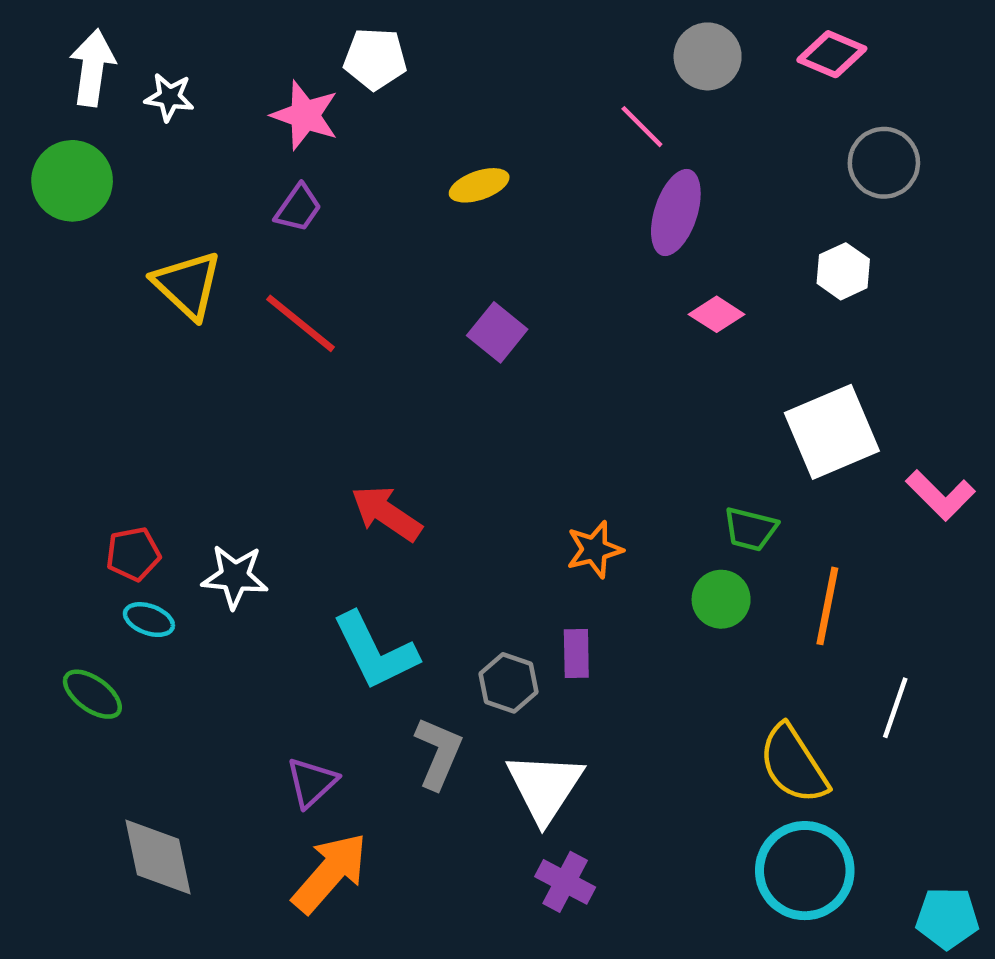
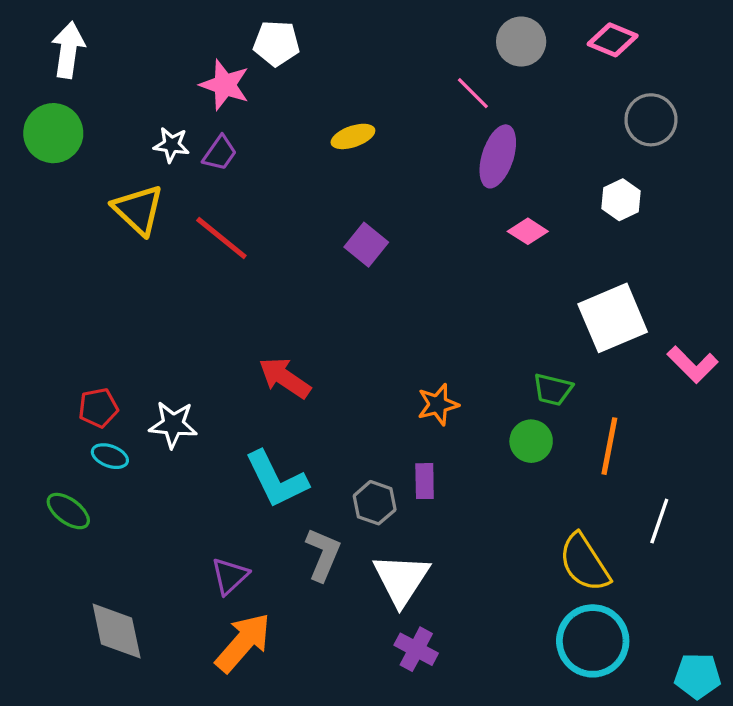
white star: (169, 97) -> (171, 145), moved

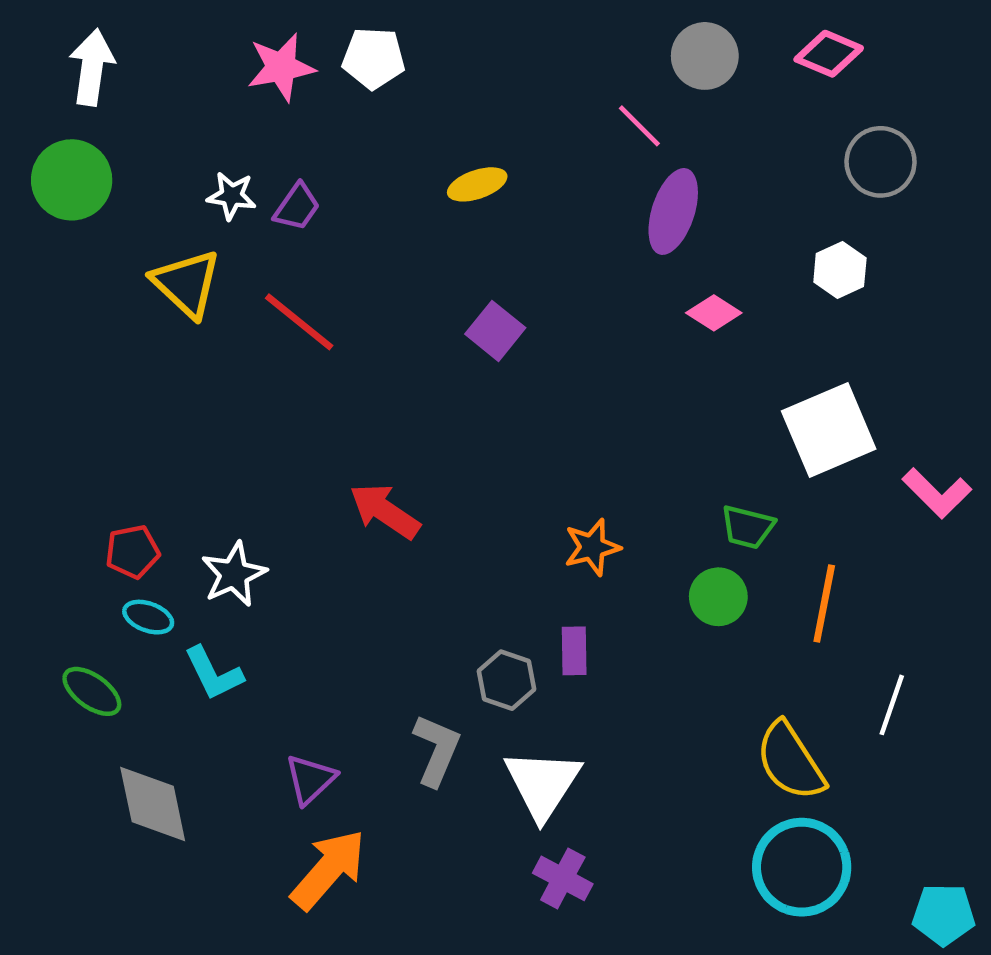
pink star: (225, 85) -> (281, 67), moved, turned -30
white star: (173, 424) -> (234, 574), turned -30
cyan L-shape: (276, 479) -> (214, 673), moved, size x0.7
gray diamond: (117, 631) -> (153, 804), moved

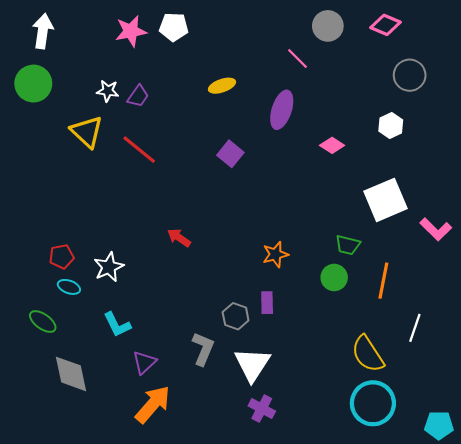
purple ellipse: (673, 211) -> (282, 110), moved
red arrow: (385, 511) -> (179, 238), size x0.7
cyan L-shape: (214, 673) -> (117, 325), moved

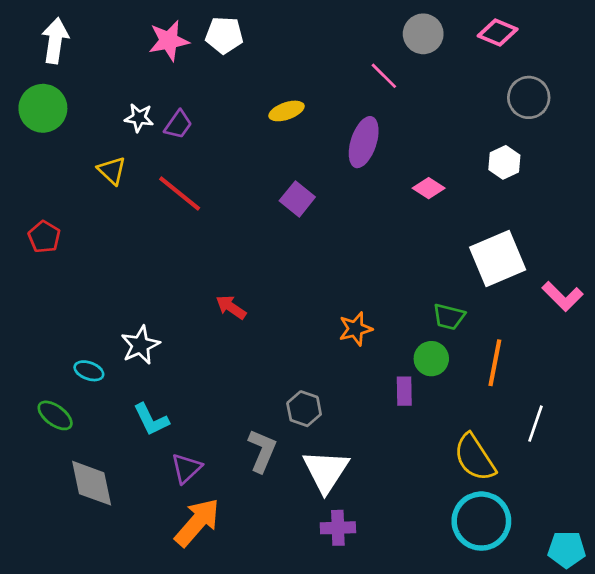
yellow triangle: (87, 132) -> (112, 171), size x0.7
red pentagon: (62, 257) -> (44, 237), moved, turned -30
purple rectangle: (267, 303) -> (404, 391), moved
purple cross: (262, 409) -> (338, 528), turned -30

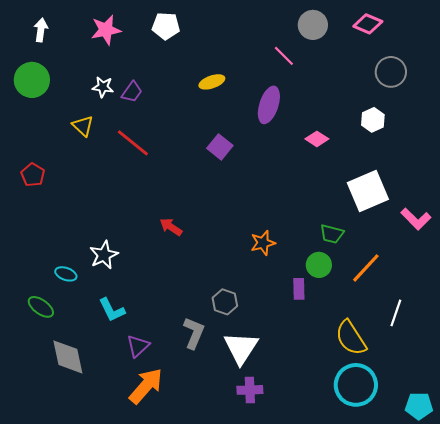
white arrow: (55, 41) -> (41, 30), size x0.7
pink star: (169, 41) -> (106, 30), moved
orange line: (495, 363) -> (366, 268), turned 32

